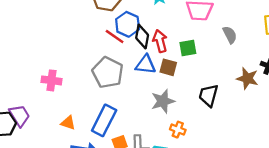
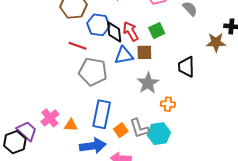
red line: (115, 36) -> (77, 46), moved
pink cross: (51, 80) -> (50, 118), moved, turned -30

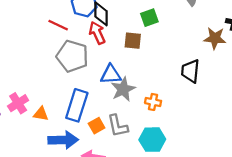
red arrow: (131, 31) -> (97, 33), moved
blue triangle: (124, 55) -> (111, 74), moved
black trapezoid: (186, 67) -> (190, 71), moved
gray star: (148, 83) -> (123, 89), moved
cyan hexagon: (159, 134) -> (152, 140), moved

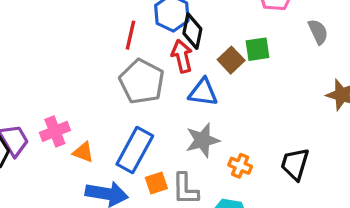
red line: (58, 25) -> (131, 35), turned 66
brown square: (133, 41) -> (231, 60), moved, turned 30
black trapezoid: (190, 71) -> (295, 164), moved
blue triangle: (111, 74) -> (203, 92), moved

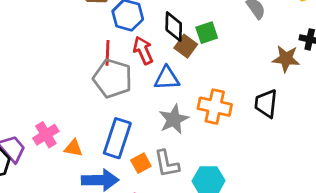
black diamond: (192, 31) -> (174, 27), moved
red line: (131, 35) -> (108, 53), moved
black trapezoid: (295, 164) -> (266, 104), moved
orange cross: (240, 166) -> (215, 107), moved, size x1.6

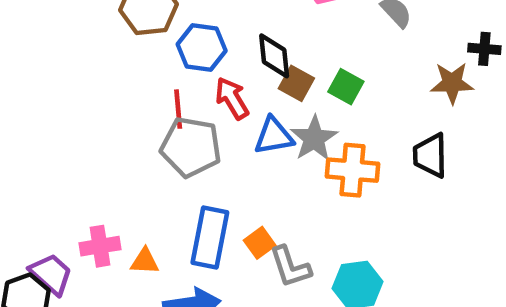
green square: (207, 33) -> (346, 87), moved, turned -35
gray star: (174, 119) -> (314, 138), moved
pink cross: (46, 135) -> (100, 246), turned 30
orange square: (141, 163) -> (260, 243), moved

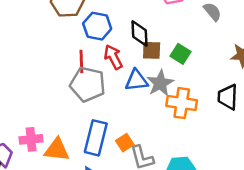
brown square: (296, 83) -> (152, 50), turned -30
orange triangle: (145, 261) -> (57, 150), size x1.5

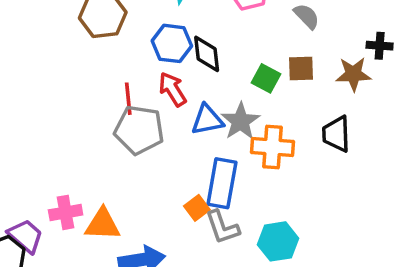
blue hexagon: (97, 26) -> (172, 43), moved
brown square: (152, 50) -> (301, 69), moved
blue rectangle: (96, 138) -> (222, 183), moved

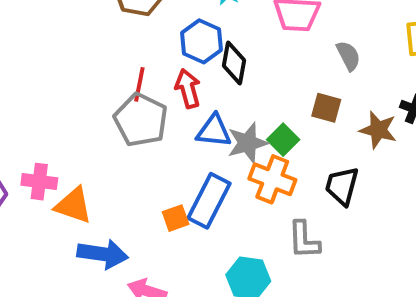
green square: (266, 78) -> (283, 140), moved
gray L-shape: (222, 227) -> (304, 240), moved

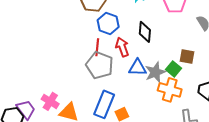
blue hexagon: (201, 41) -> (108, 24), moved
brown square: (326, 108) -> (187, 56), moved
pink cross: (39, 182) -> (50, 101), turned 30
blue rectangle: (209, 201) -> (104, 104), moved

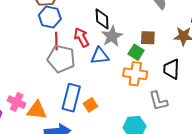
blue hexagon: (108, 24) -> (50, 17), moved
gray star: (155, 72) -> (112, 36), moved

